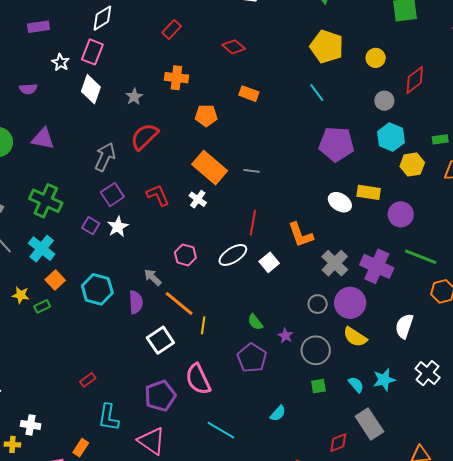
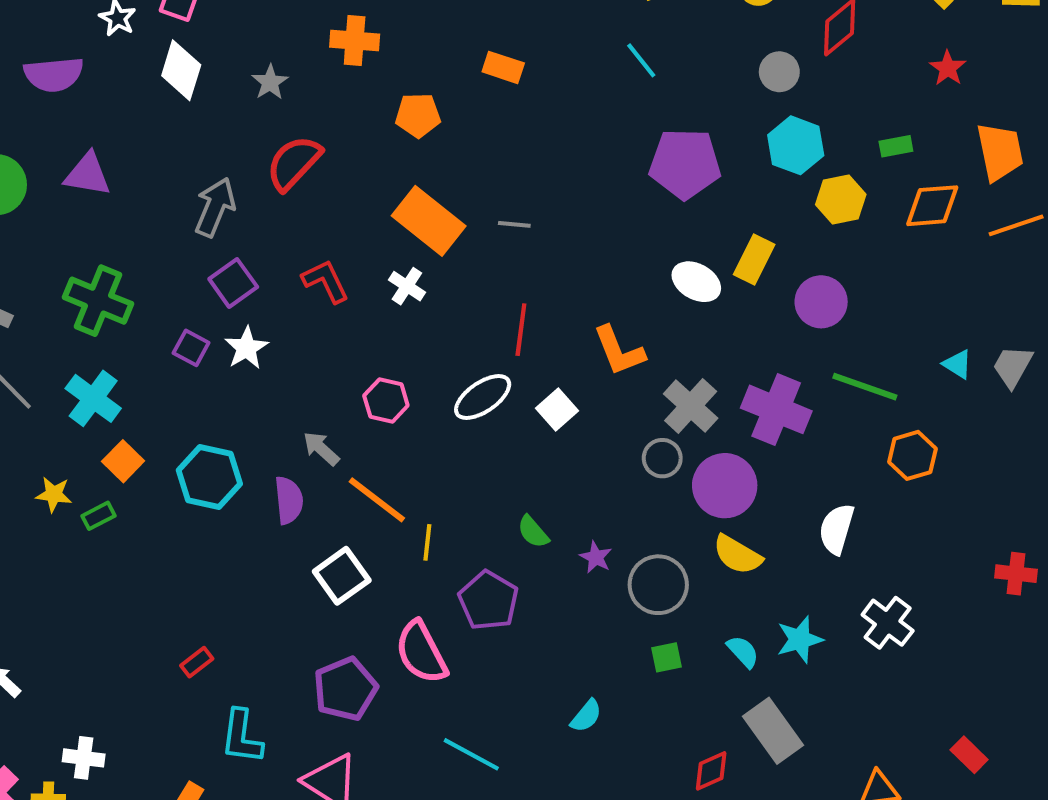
purple semicircle: (28, 89) -> (54, 74), size x1.6
yellow rectangle: (369, 192) -> (754, 259), turned -70
gray circle: (318, 304) -> (662, 458), moved
purple pentagon: (252, 358) -> (488, 601), moved

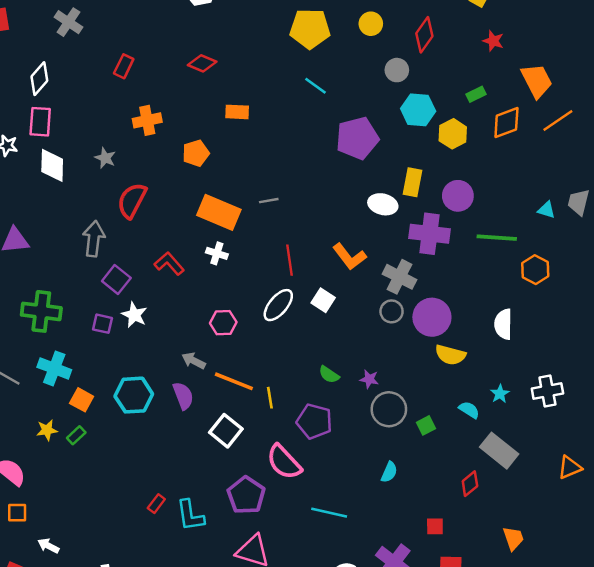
purple cross: (776, 409) -> (430, 234), moved
gray circle: (658, 585) -> (389, 409), moved
white cross: (888, 623) -> (547, 391), moved, turned -32
cyan star: (800, 640) -> (500, 394), size x0.7
cyan L-shape: (242, 737) -> (190, 515), moved

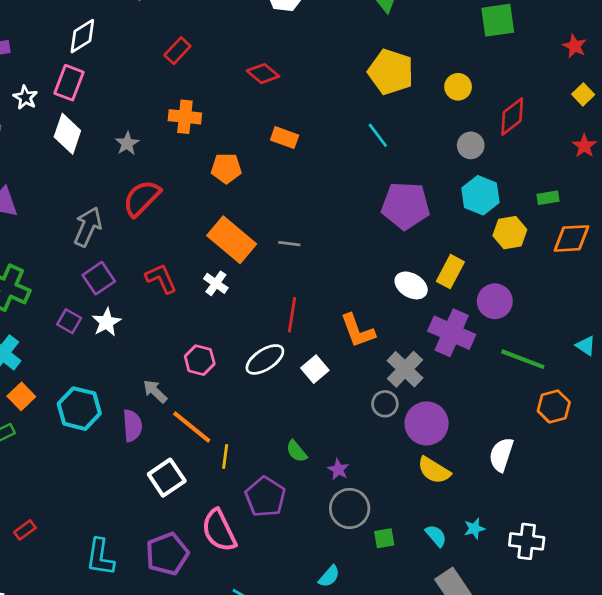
red rectangle: (156, 504) -> (25, 530), moved

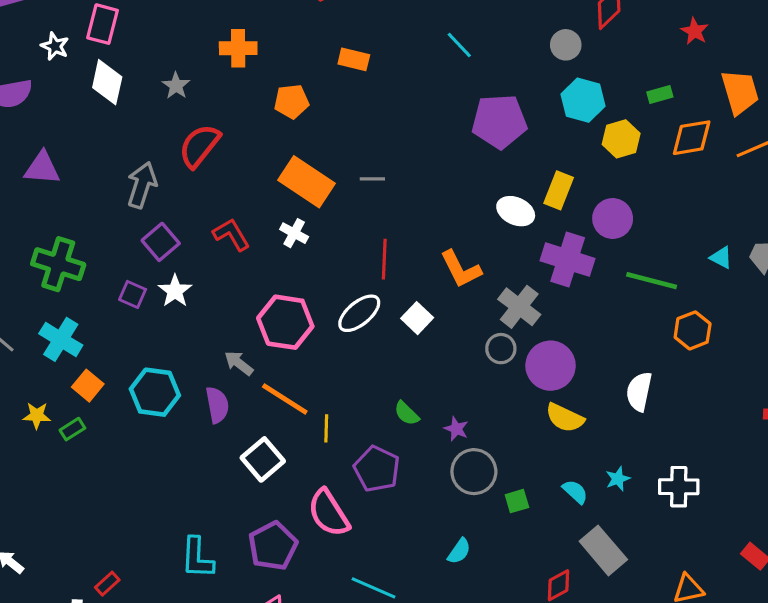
pink hexagon: (200, 360) -> (285, 322), size x1.6
red rectangle: (25, 530) -> (107, 584), moved

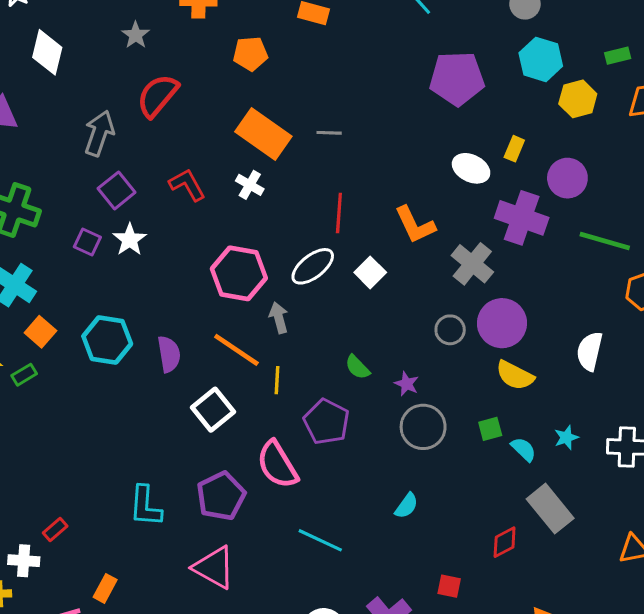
white diamond: (107, 82) -> (47, 52), moved
yellow rectangle: (559, 190) -> (514, 149), size x0.7
gray circle: (501, 349) -> (450, 330), moved
gray arrow: (239, 363) -> (279, 318), moved, turned 36
green square: (517, 501) -> (490, 429), moved

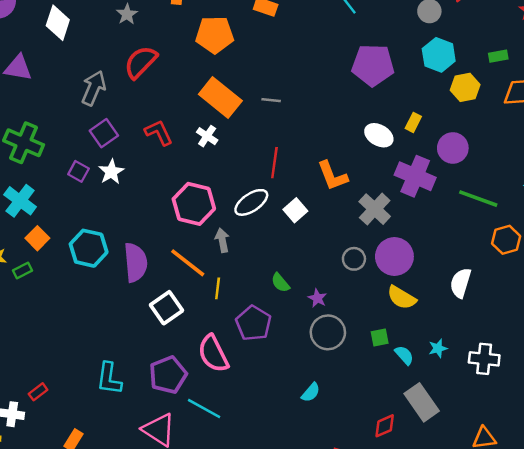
orange pentagon: (250, 54) -> (215, 35), size x1.4
purple semicircle: (169, 354) -> (136, 262), size x1.4
cyan line: (320, 540) -> (204, 409), moved

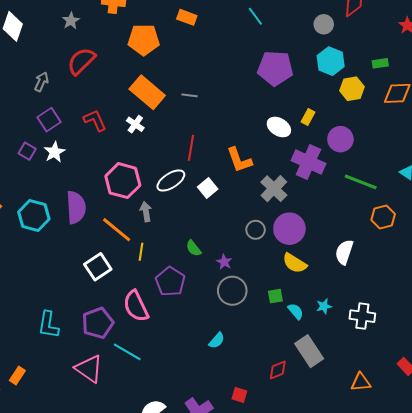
gray arrow: (94, 88) -> (41, 82), size x0.7
purple semicircle: (136, 262) -> (76, 207), moved

